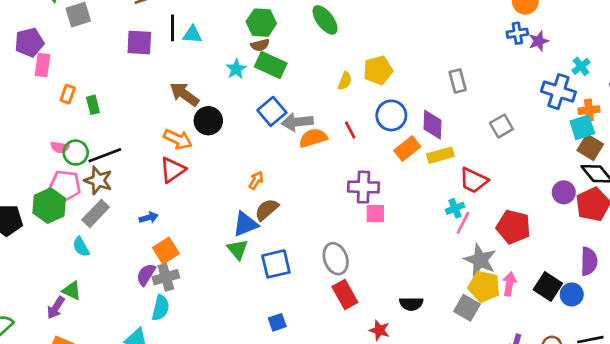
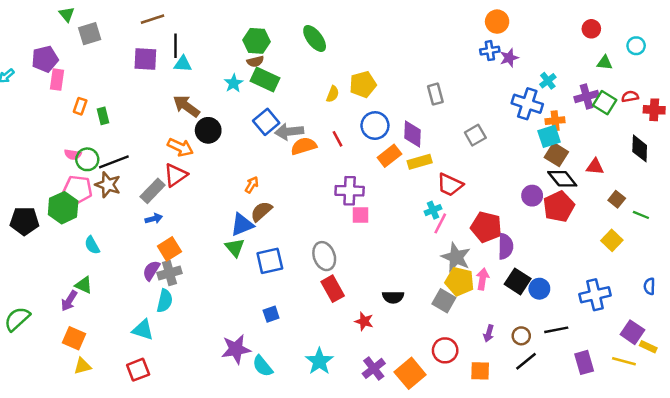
cyan triangle: (192, 35) -> (183, 64), moved
gray rectangle: (96, 214) -> (153, 191), moved
purple semicircle: (589, 261) -> (506, 246), moved

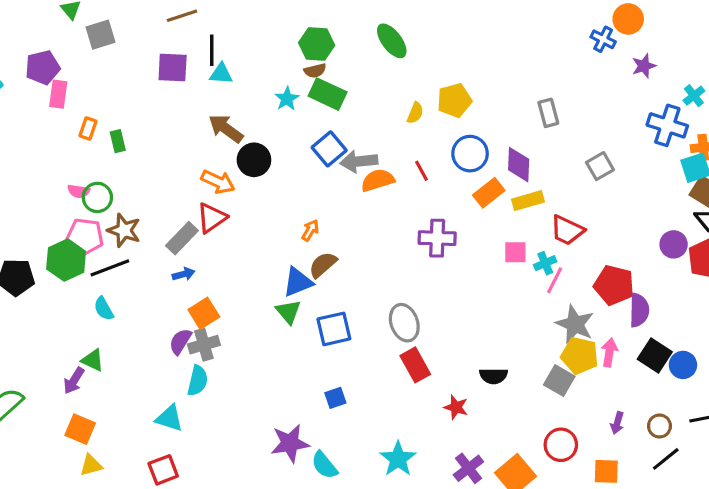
blue cross: (490, 51) -> (603, 39), moved, turned 36
black line: (114, 162) -> (110, 268), moved
pink square: (360, 215) -> (515, 252), moved

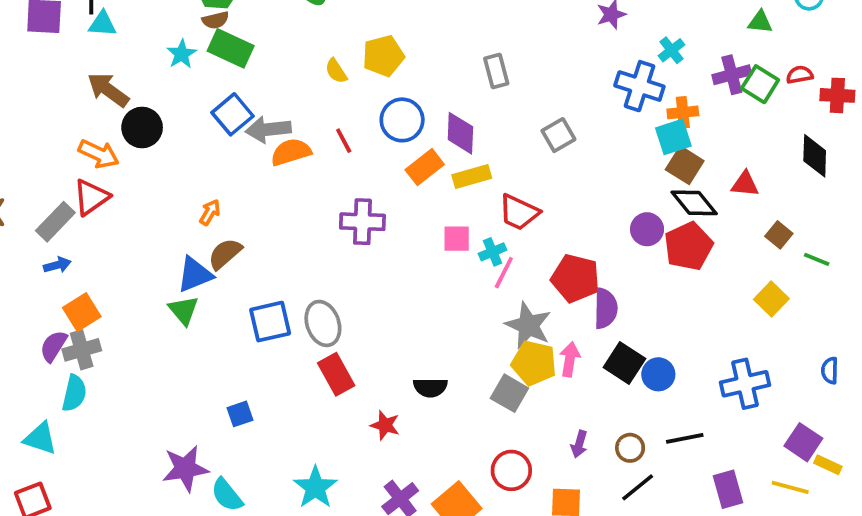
yellow semicircle: (415, 113) -> (336, 71), turned 125
blue square: (334, 329) -> (270, 322), moved

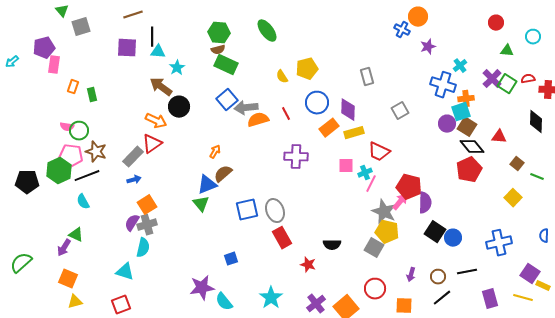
cyan star: (182, 54) -> (177, 68), moved
purple cross: (732, 75) -> (492, 79), turned -30
purple circle: (647, 229) -> (447, 124), moved
pink arrow: (570, 359) -> (400, 202), moved, turned 30

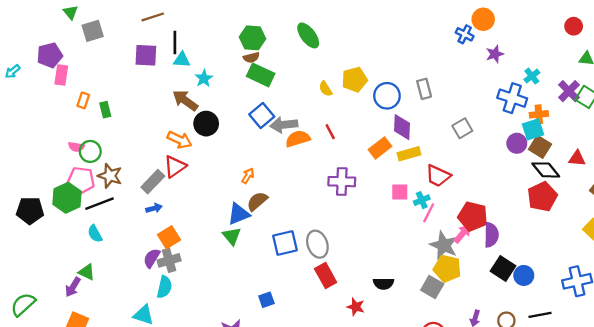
blue circle: (317, 103) -> (387, 96), moved

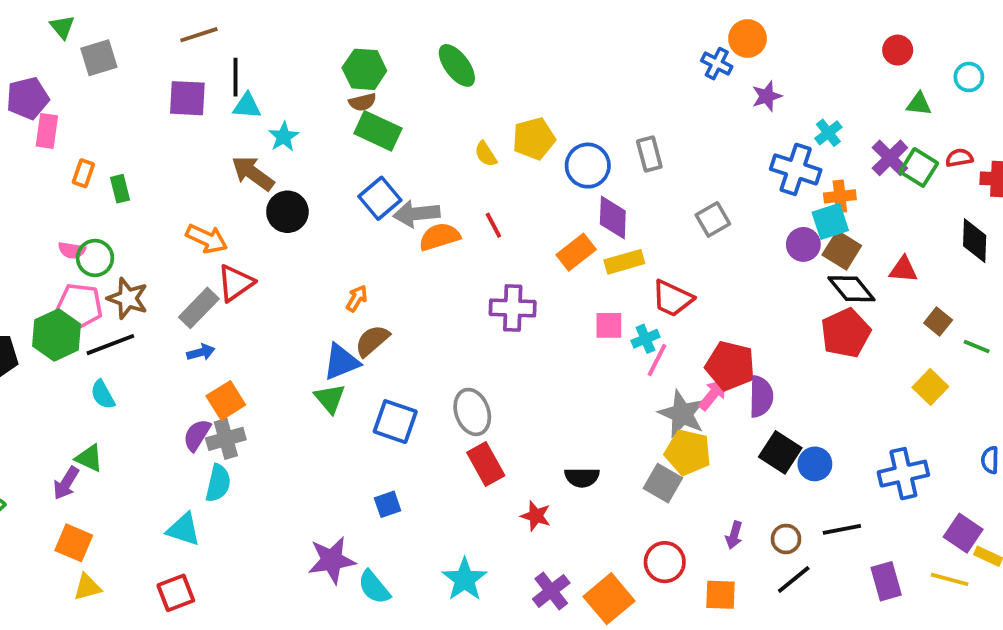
orange arrow: (179, 140) -> (207, 239), moved
blue square: (285, 243) -> (395, 422), moved, turned 32

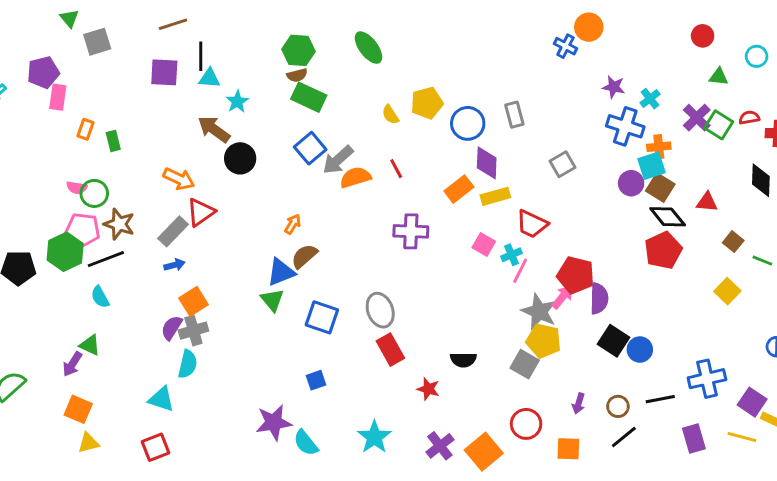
purple star: (767, 96) -> (614, 87), moved, turned 30
gray arrow: (416, 214) -> (338, 160), turned -36
pink square: (609, 325) -> (484, 244), turned 30
blue cross: (903, 474) -> (707, 379), moved

